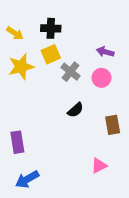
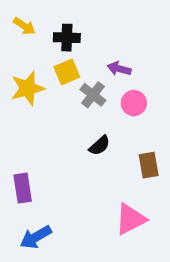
yellow arrow: (15, 33) -> (24, 26), moved
purple arrow: (105, 52) -> (119, 69), moved
pink triangle: (99, 166) -> (131, 219), size x1.5

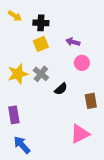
yellow star: (28, 88) -> (18, 74), moved
gray cross: (93, 95) -> (41, 74), moved
blue arrow: (36, 237) -> (22, 145), turned 78

